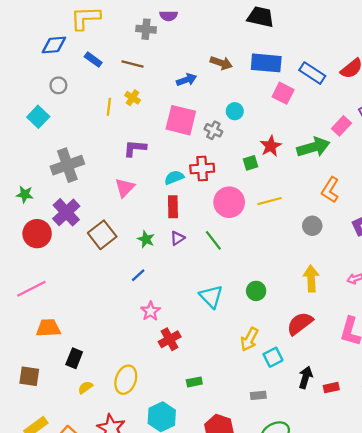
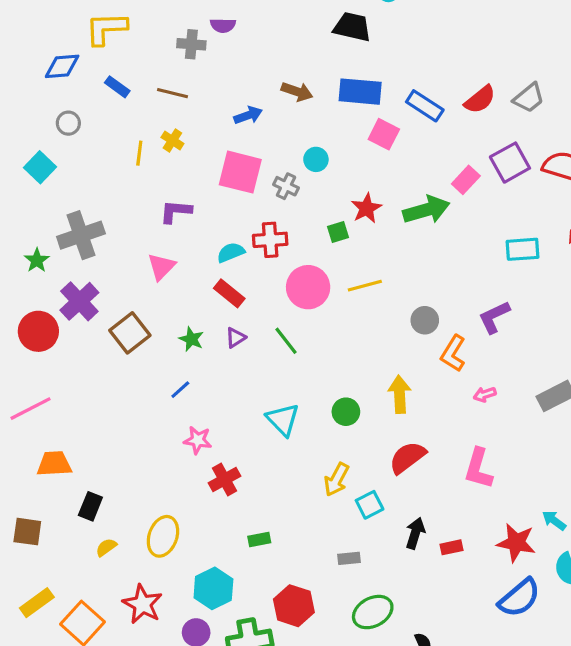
orange L-shape: (330, 190) -> (453, 353), moved
green star: (25, 194) -> (37, 260), moved, turned 30
red rectangle: (173, 207) -> (229, 293), turned -50
yellow arrow: (311, 279) -> (400, 394), moved
pink star: (151, 311) -> (198, 440), turned -30

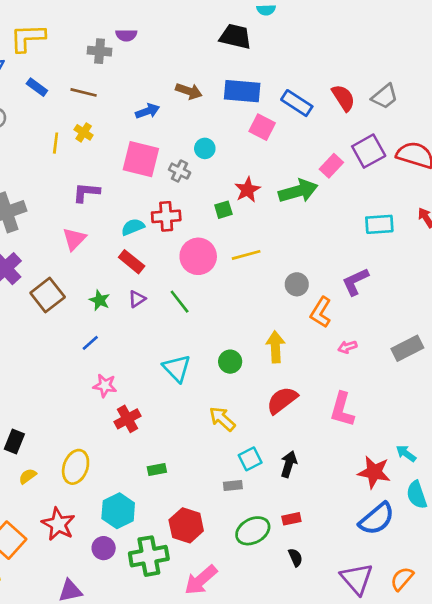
red semicircle: (480, 99) -> (343, 98), turned -84
yellow arrow: (336, 480) -> (222, 419), turned 104
cyan square: (370, 505) -> (250, 459), moved
red rectangle: (452, 547) -> (291, 519), moved

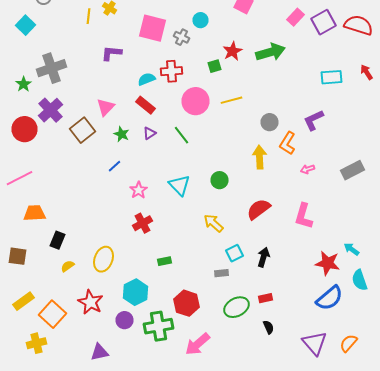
pink rectangle: (331, 166) -> (296, 17), moved
pink triangle: (74, 239) -> (106, 107), moved
yellow arrow: (275, 347) -> (260, 157), moved
pink star: (105, 386) -> (138, 190), moved, turned 30

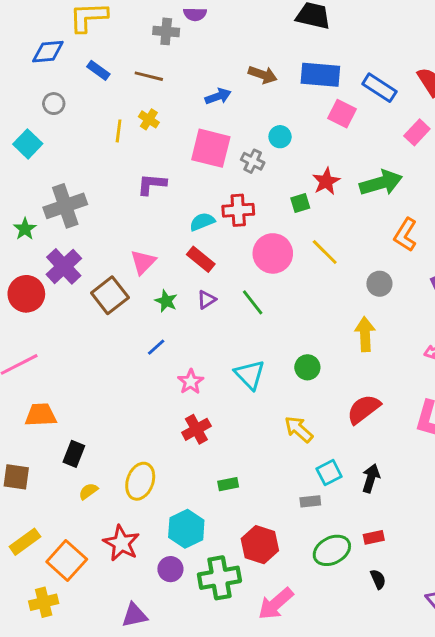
yellow line: (232, 100) -> (325, 252), turned 60
orange L-shape: (288, 143) -> (405, 235), moved

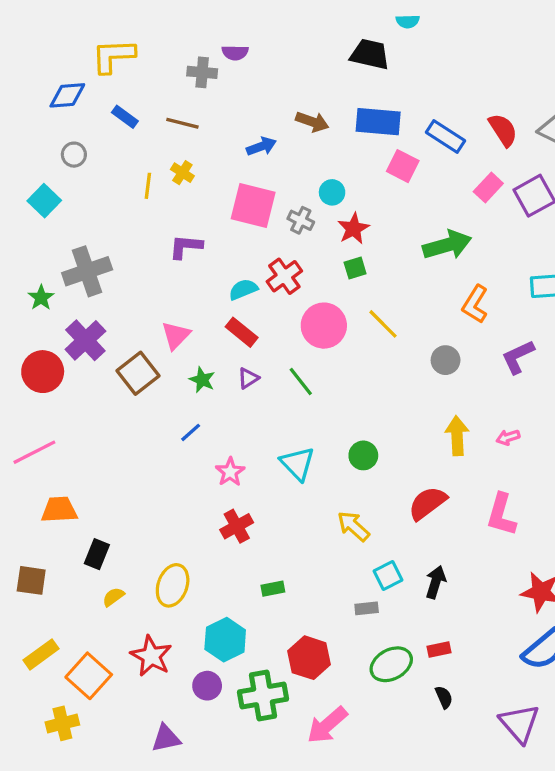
red star: (326, 181) -> (353, 229), moved
red cross: (238, 210) -> (284, 276), turned -32
yellow arrow: (365, 334) -> (457, 436), moved

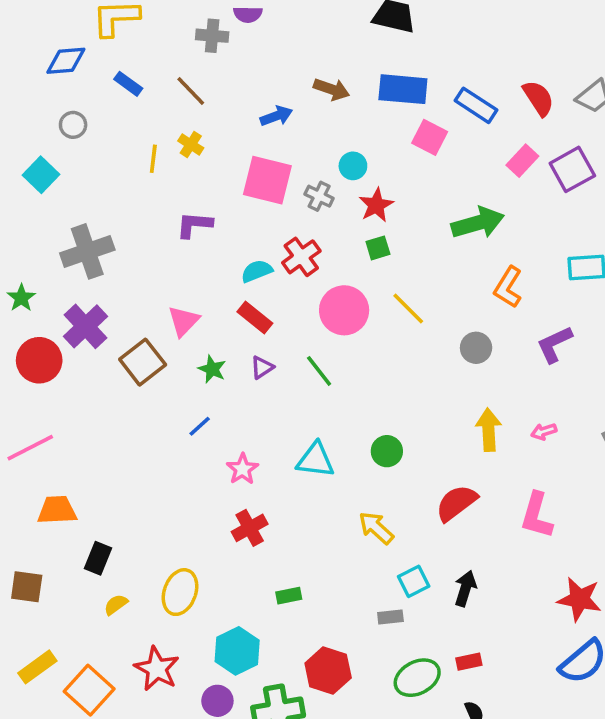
brown line: (182, 123) -> (191, 91), turned 32
green star: (41, 298) -> (21, 298), moved
cyan triangle: (298, 464) -> (316, 460), turned -39

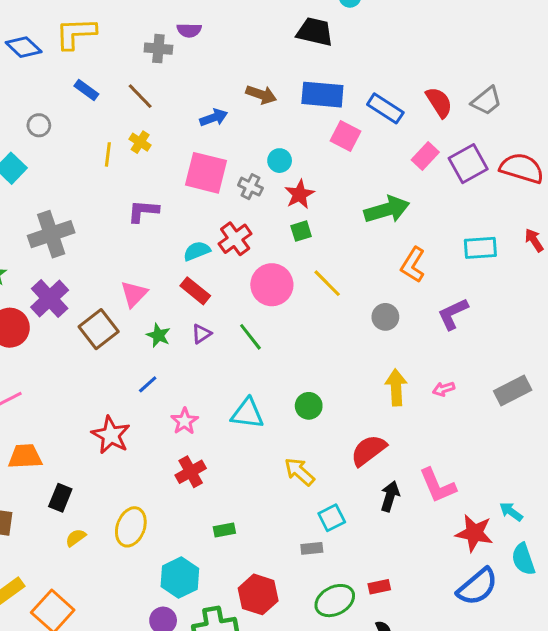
blue diamond: (66, 61) -> (24, 47), moved, turned 48
pink L-shape: (537, 515) -> (437, 486), moved, turned -39
black arrow: (465, 588) -> (390, 496), moved
red star: (157, 669) -> (111, 435), moved

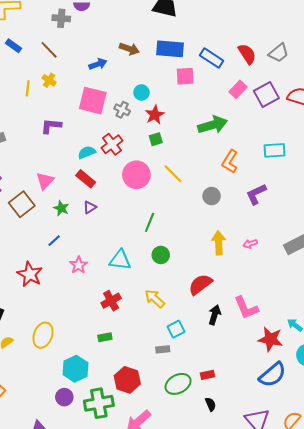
pink square: (345, 136) -> (185, 76), turned -30
green line: (250, 337) -> (150, 222), moved, turned 60
red cross: (191, 472) -> (111, 301), moved

